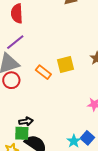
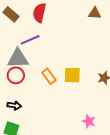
black arrow: (26, 121) -> (14, 105), moved

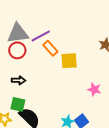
purple line: (30, 40) -> (41, 36), moved
yellow square: (72, 75) -> (69, 61), moved

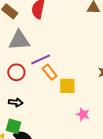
gray triangle: (18, 33) -> (19, 40), moved
pink star: (94, 89) -> (83, 114), moved

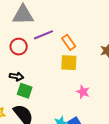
orange rectangle: (50, 72) -> (69, 42), moved
green square: (14, 126) -> (25, 91), moved

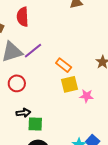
purple line: (43, 35) -> (33, 51), moved
pink star: (83, 92) -> (87, 96), moved

